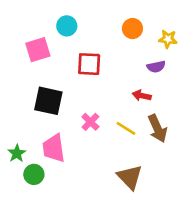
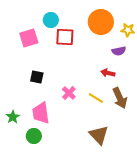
orange circle: (132, 29) -> (101, 22), size x1.6
red square: (89, 64) -> (65, 37), moved
black square: (48, 101) -> (37, 77), size x0.6
green circle: (34, 174) -> (34, 136), moved

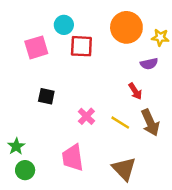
red arrow: (108, 73) -> (135, 91), turned -136
pink trapezoid: (41, 113) -> (73, 158), moved
green circle: (34, 136) -> (25, 170), moved

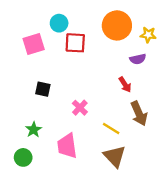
yellow line: (120, 123) -> (111, 129), moved
green star: (16, 146) -> (34, 130), moved

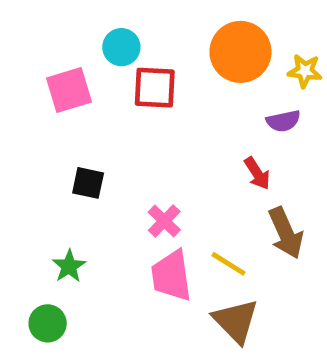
pink trapezoid: (67, 146) -> (171, 276), moved

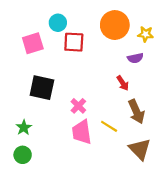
black square: (88, 183) -> (42, 88), size x1.6
green star: (69, 266) -> (24, 127), moved
brown triangle: (236, 321) -> (140, 149), moved

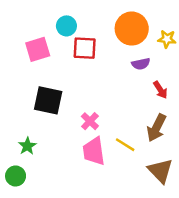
purple semicircle: (135, 58) -> (141, 64), moved
red arrow: (123, 83) -> (160, 90), moved
brown arrow: (136, 112) -> (156, 128), turned 50
green circle: (23, 155) -> (16, 176), moved

